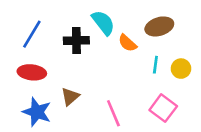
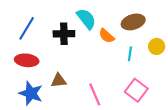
yellow circle: (181, 69) -> (157, 46), moved
brown triangle: (70, 97) -> (59, 81), turned 35

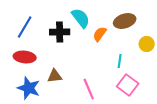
orange semicircle: (107, 36) -> (100, 34), turned 84
cyan line: (130, 54) -> (120, 61), moved

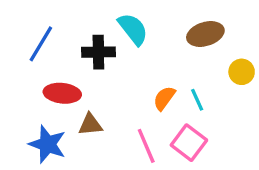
orange semicircle: (100, 34) -> (164, 98), moved
red ellipse: (25, 57) -> (62, 93), moved
cyan line: (120, 61) -> (197, 100), turned -32
pink square: (128, 85) -> (189, 143), moved

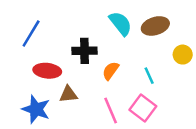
cyan semicircle: (133, 29) -> (121, 23), moved
black cross: (98, 52) -> (84, 51), moved
orange semicircle: (164, 98) -> (111, 71), moved

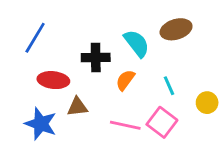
cyan semicircle: (121, 23) -> (137, 43), moved
yellow circle: (183, 55) -> (207, 103), moved
pink line: (111, 110) -> (125, 125), turned -55

